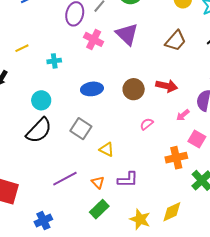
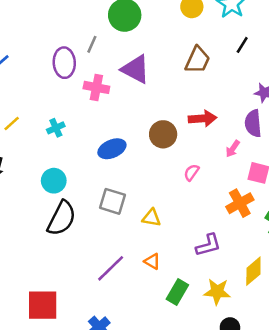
purple L-shape: (128, 180) -> (208, 245), moved
green rectangle: (99, 209) -> (177, 292), moved

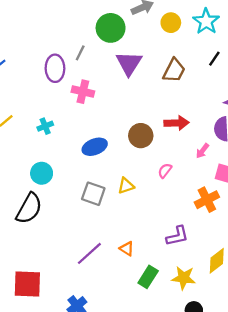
purple triangle: (136, 69) -> (129, 63), moved, turned 32
black semicircle: (62, 218) -> (29, 208), moved
yellow triangle: (151, 218) -> (126, 186), moved, turned -30

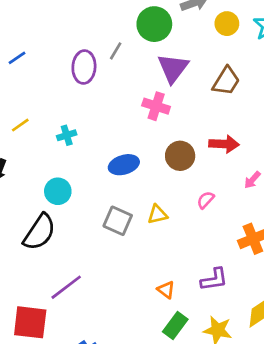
pink cross: (83, 92) -> (156, 106), moved
orange triangle: (127, 249) -> (166, 290), moved
purple line: (89, 253) -> (66, 287), moved

